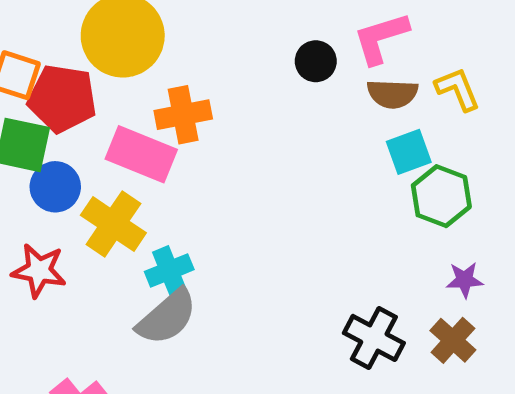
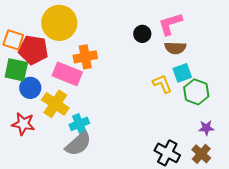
yellow L-shape: (458, 89) -> (162, 84), moved

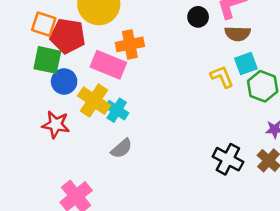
cyan cross: (79, 124) -> (117, 110), moved, turned -36
gray semicircle: (78, 144) -> (121, 148), size x0.7

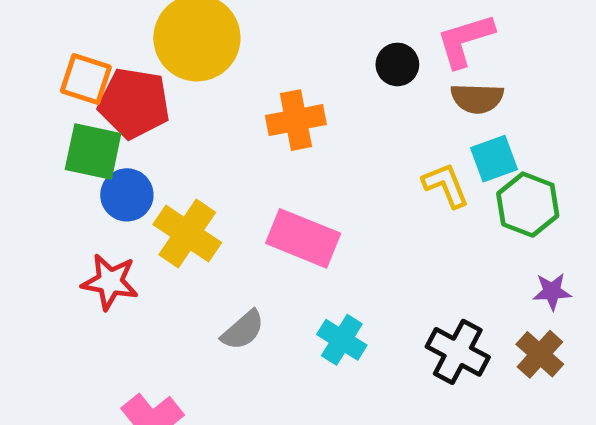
orange cross: (130, 44) -> (296, 120), moved
pink rectangle: (108, 65) -> (303, 238), moved
cyan cross: (117, 110) -> (342, 340), moved

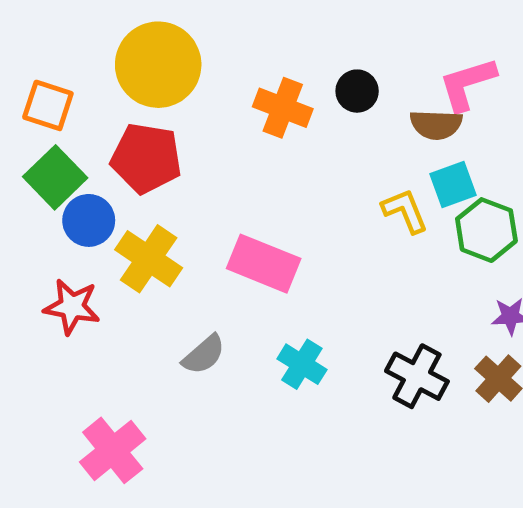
pink L-shape: (465, 40) -> (467, 84), moved
red pentagon: (134, 103) -> (146, 158), moved
orange cross: (296, 120) -> (283, 108), moved, turned 32
green square: (93, 151) -> (55, 177), turned 34

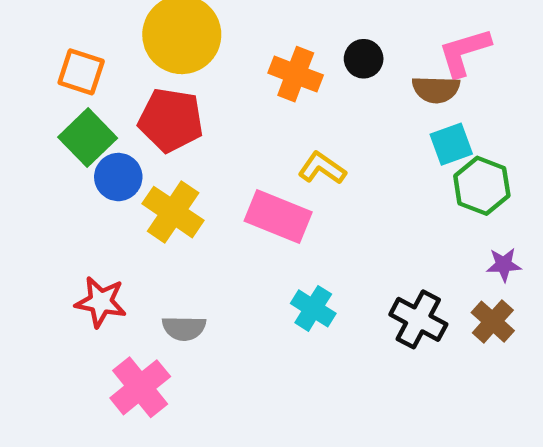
yellow L-shape: (405, 211) -> (322, 168), moved, turned -33
red star: (72, 307) -> (101, 302), moved
gray semicircle: (204, 355) -> (184, 328), moved, turned 42

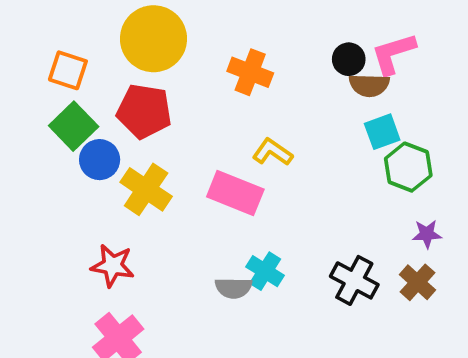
black circle: (364, 59) -> (349, 59), moved
red star: (101, 302) -> (113, 266), moved
gray semicircle: (184, 328) -> (233, 288), moved

